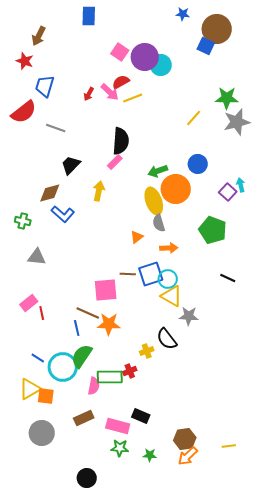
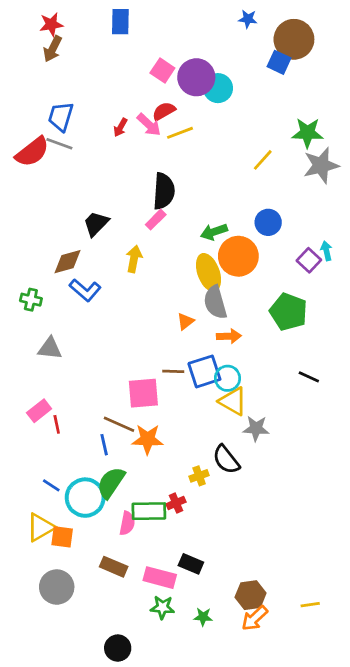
red star: (25, 61) -> (51, 24), moved, turned -30
gray line: (56, 128) -> (59, 144), moved
gray semicircle: (159, 223) -> (215, 302), size x1.4
brown rectangle: (84, 418) -> (114, 567), turned 48

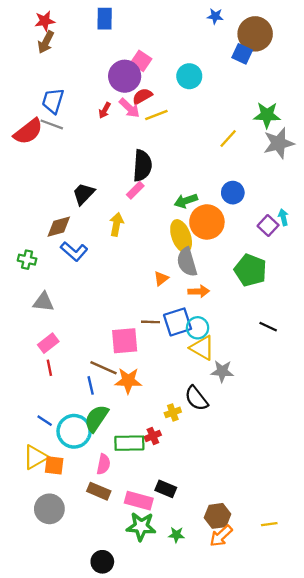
purple circle: (196, 77) -> (125, 76), moved
pink rectangle: (39, 411) -> (48, 343), moved
pink semicircle: (127, 523) -> (103, 464), moved
green star: (162, 607) -> (141, 526), size x1.4

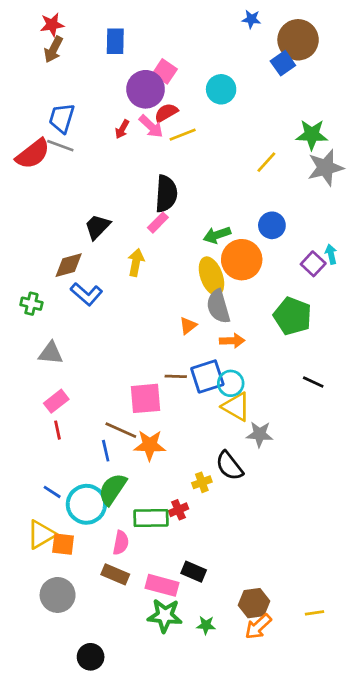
blue rectangle: (105, 19) -> (115, 41), moved
blue square: (242, 54) -> (283, 63), turned 30
black circle: (102, 562) -> (91, 657), moved

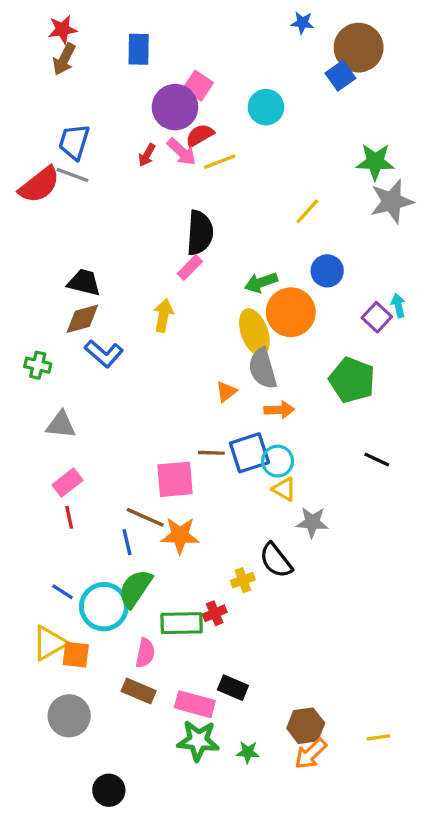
yellow line: (266, 162) -> (307, 211), moved
black trapezoid: (97, 227) -> (84, 282), moved, turned 60
yellow triangle: (236, 407) -> (284, 489), size x0.7

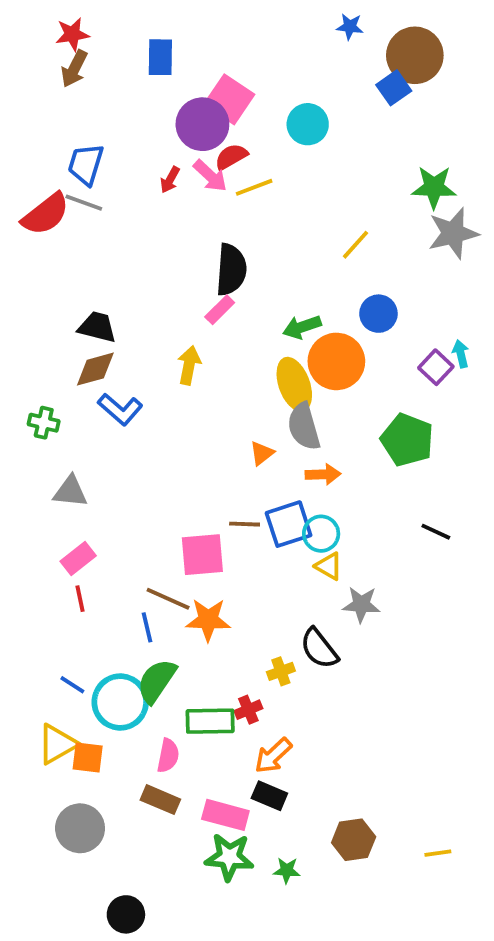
pink square: (198, 86) -> (229, 99), size x1.4
orange arrow: (311, 754) -> (273, 756), moved

